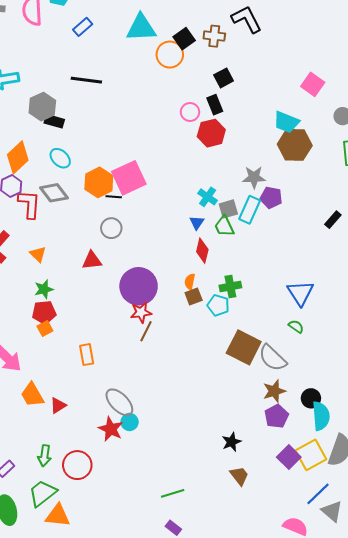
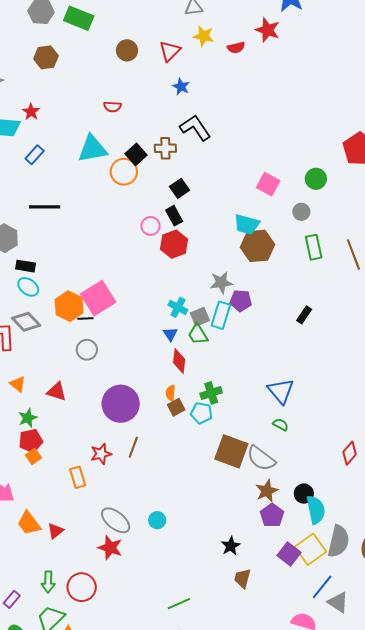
black rectangle: (54, 121) -> (26, 266), moved
red triangle: (92, 260) -> (57, 392), moved, turned 30
red star: (141, 312) -> (101, 454), moved
cyan circle: (130, 422) -> (157, 520), moved
brown trapezoid: (239, 476) -> (242, 578), turned -120

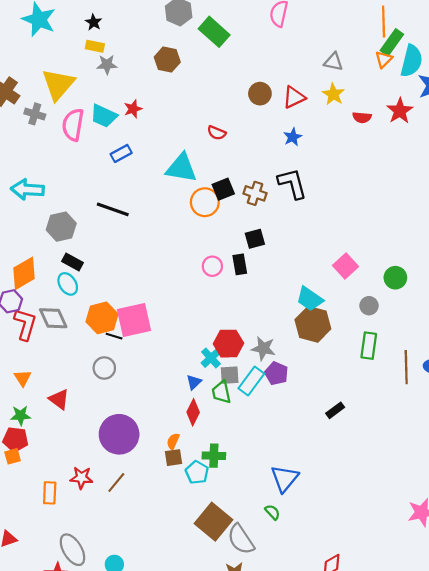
brown circle: (127, 50) -> (260, 94), moved
red hexagon: (174, 244) -> (228, 344), moved

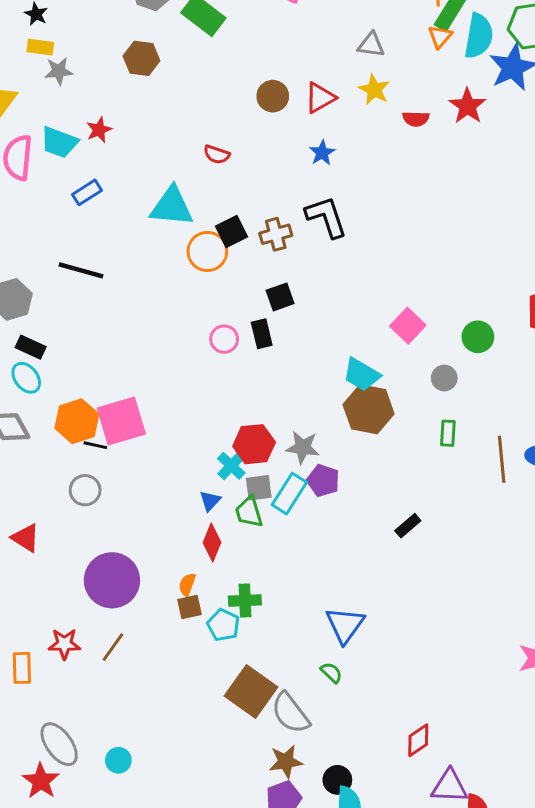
brown cross: (255, 193) -> (276, 234), turned -30
green rectangle: (369, 346) -> (448, 433), size x0.7

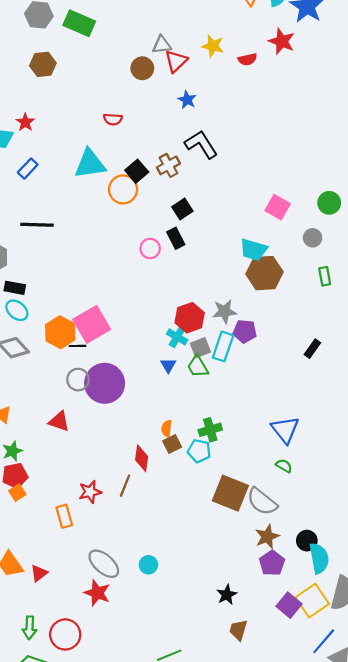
gray triangle: (371, 45) -> (162, 45), moved
red triangle: (26, 538) -> (59, 421), moved
red diamond: (212, 542) -> (142, 458), moved
purple circle: (112, 580) -> (105, 383), moved

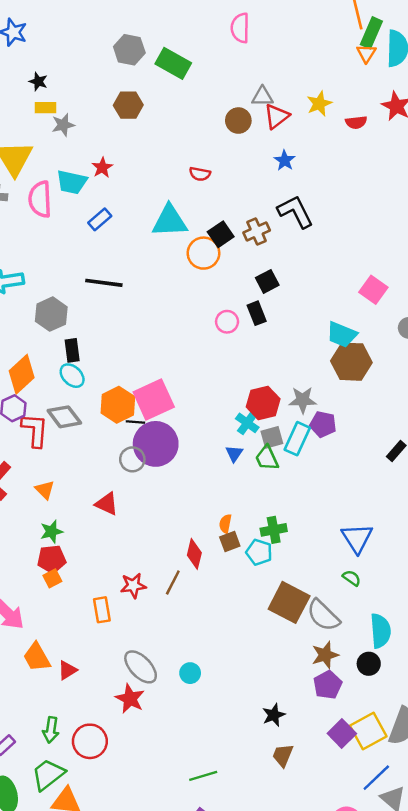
yellow star: (213, 46) -> (319, 104), turned 30
black rectangle: (15, 288) -> (72, 350), turned 66
purple circle: (105, 383) -> (156, 444), moved
cyan semicircle: (319, 558) -> (380, 631), moved

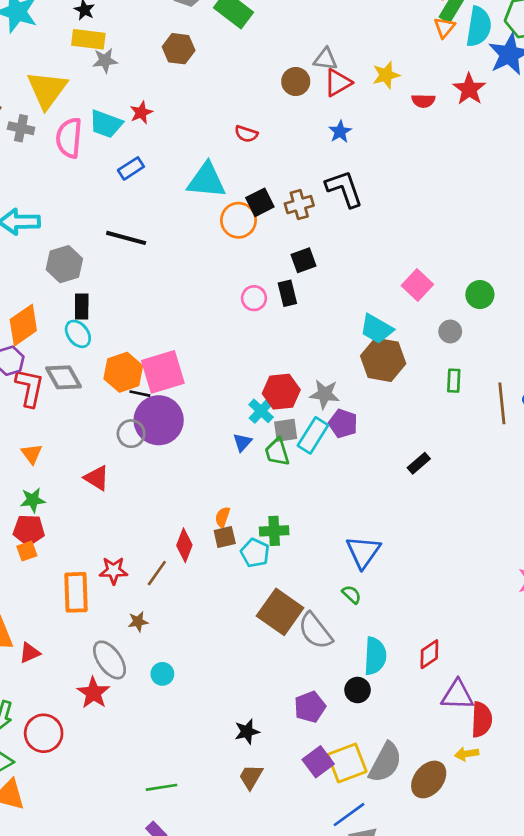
yellow rectangle: (45, 108) -> (88, 39), size x1.4
orange rectangle: (102, 610) -> (76, 592), size x1.4
brown star: (325, 655) -> (138, 622), moved, size x0.7

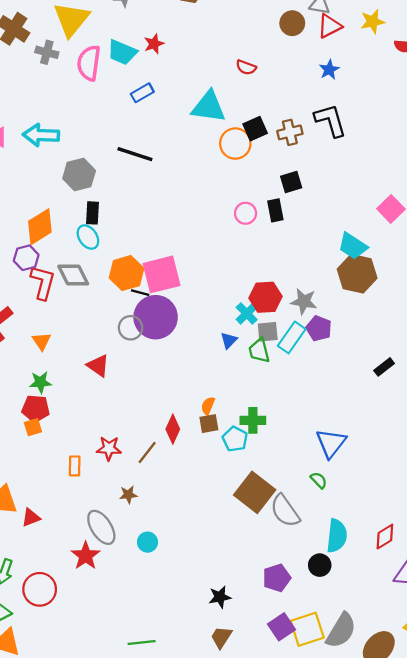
orange rectangle: (76, 592) -> (75, 466), size x0.6

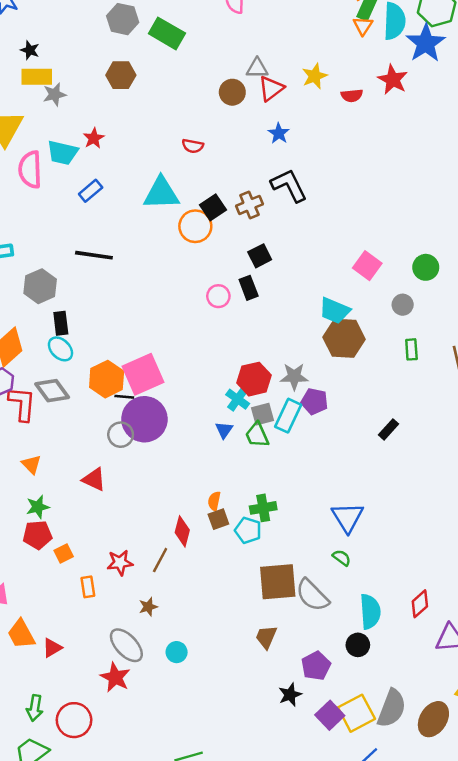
orange square: (33, 427) -> (64, 554), moved
brown square: (255, 492) -> (278, 582), turned -33
black star: (220, 597) -> (290, 695), moved
brown trapezoid: (221, 637) -> (266, 637), moved

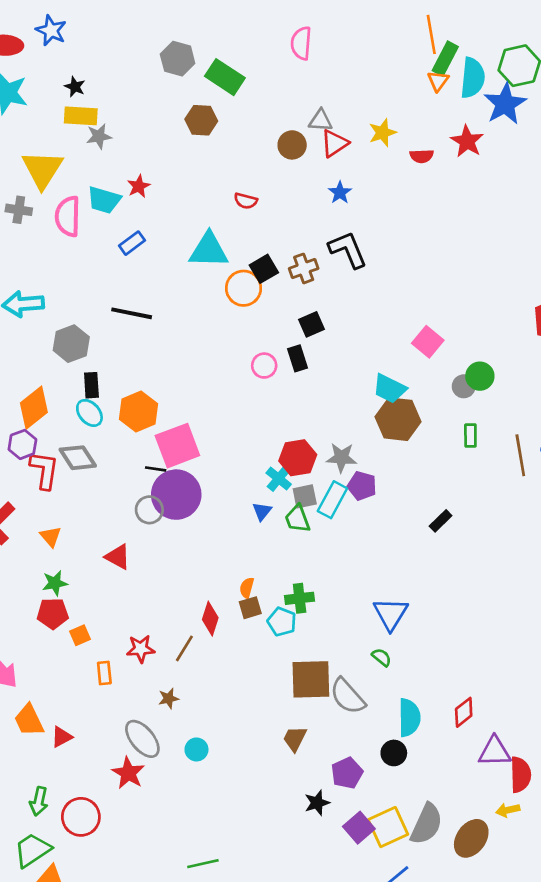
brown hexagon: (121, 75) -> (201, 120), moved
green circle: (426, 267) -> (480, 376), moved
orange hexagon: (107, 379) -> (138, 412), moved

